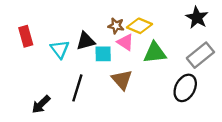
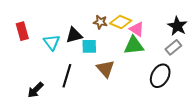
black star: (197, 18) -> (177, 26), moved
pink triangle: (125, 42) -> (137, 29), moved
gray rectangle: (200, 55) -> (173, 47), size x0.7

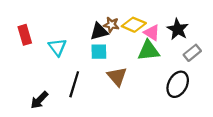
black star: (177, 26) -> (178, 29), moved
black triangle: (74, 35) -> (99, 31), moved

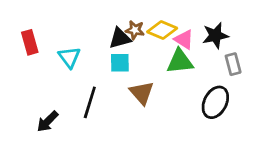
black star: (178, 29) -> (215, 35), turned 30
gray rectangle: (192, 53) -> (233, 64), turned -66

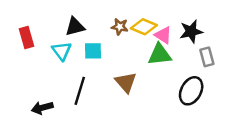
black triangle: (120, 38) -> (75, 27), moved
cyan square: (120, 63) -> (93, 51), moved
black arrow: (48, 121) -> (42, 108), turned 30

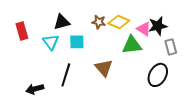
pink triangle: (163, 35) -> (144, 29), moved

